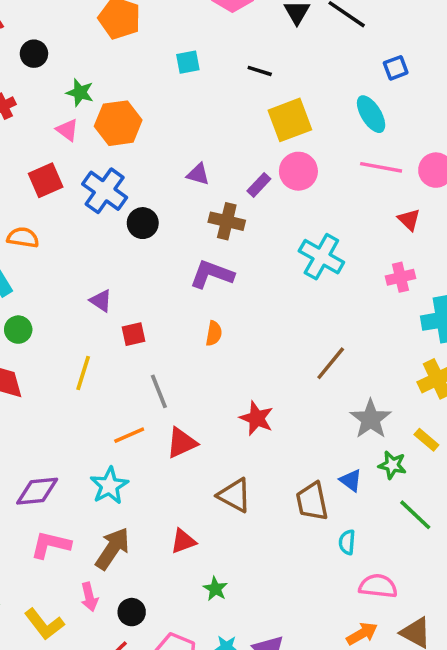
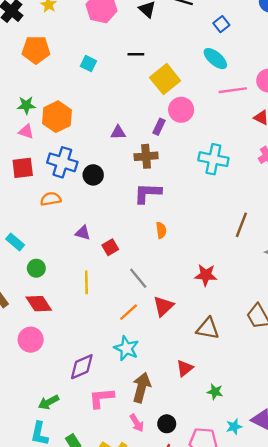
cyan square: (188, 62) -> (88, 64), turned -35
red square: (46, 180) -> (23, 168), turned 35
orange semicircle: (23, 237) -> (51, 199), moved

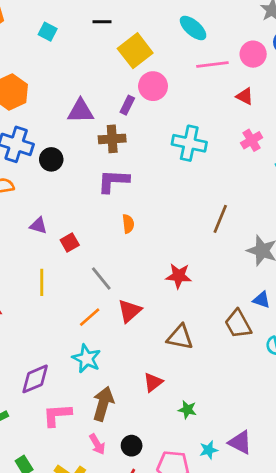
purple triangle: (118, 132) -> (81, 111), size x1.5

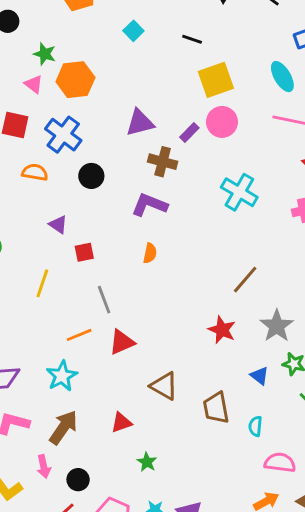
purple triangle: (81, 111) -> (140, 123), turned -32
black circle: (51, 159) -> (91, 176), moved
red star: (179, 276) -> (222, 330), moved
brown trapezoid: (238, 324) -> (216, 408), moved

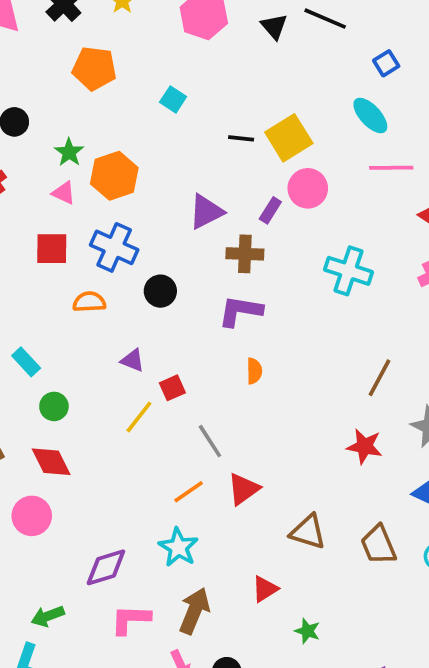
black line: (192, 39) -> (241, 138), moved
green star: (45, 54) -> (69, 152), turned 30
yellow line: (42, 283) -> (139, 417), moved, turned 32

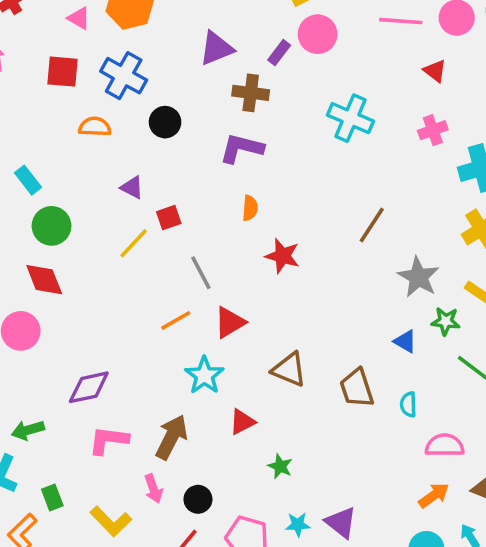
green circle: (54, 406) -> (52, 226), size x1.4
red star: (364, 446) -> (282, 256), moved
cyan star: (178, 547) -> (204, 375), moved

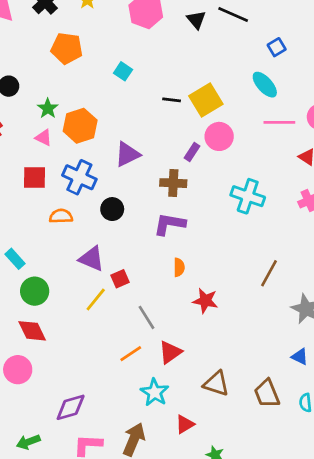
purple triangle: (216, 48) -> (127, 154), moved
purple triangle: (132, 187) -> (92, 259), size x1.5

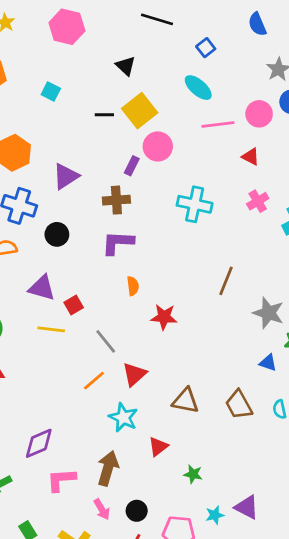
black triangle: (196, 20) -> (126, 66), moved
yellow line: (96, 299) -> (51, 329), turned 65

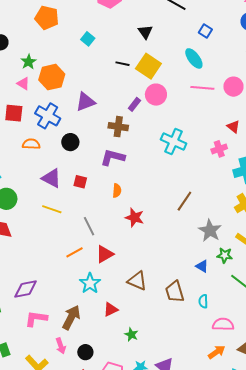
blue square: (206, 48) -> (205, 31), turned -32
yellow square: (140, 111) -> (148, 66), turned -30
red triangle: (251, 157) -> (233, 127), moved
red square: (74, 305) -> (80, 182), moved, turned 32

